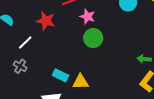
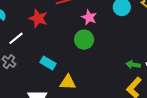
pink star: (87, 17) -> (89, 17), moved
cyan rectangle: (61, 75) -> (48, 63), moved

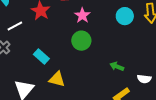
pink star: (89, 17) -> (82, 15), moved
green arrow: (133, 65) -> (117, 66), moved

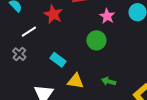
pink star: (82, 15) -> (107, 16), moved
green arrow: (117, 66) -> (109, 81), moved

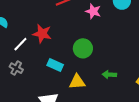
red star: (53, 14) -> (42, 34), moved
green circle: (96, 40) -> (83, 48), moved

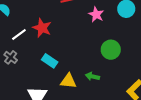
green circle: (83, 48) -> (111, 50), moved
green arrow: (109, 75) -> (92, 76), moved

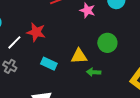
yellow triangle: (68, 81) -> (79, 56), moved

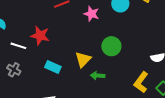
white line: (14, 42) -> (18, 46), turned 63
yellow triangle: (79, 56) -> (83, 59), turned -42

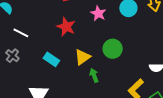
red star: (40, 36) -> (66, 27), moved
green arrow: (98, 76) -> (94, 75), turned 56

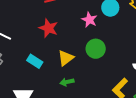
pink star: (98, 13) -> (89, 20), moved
green arrow: (94, 75) -> (67, 82), moved, turned -80

